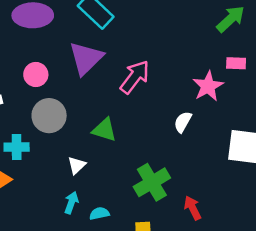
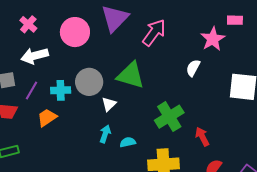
pink circle: (36, 74) -> (75, 32), size x1.5
gray circle: (49, 116) -> (89, 82), moved
green triangle: (104, 130) -> (131, 75), size x1.4

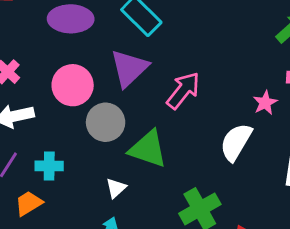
pink star: (213, 39) -> (265, 103), size x0.7
white semicircle: (193, 68) -> (236, 142), size x1.6
gray circle: (89, 82) -> (106, 122), moved

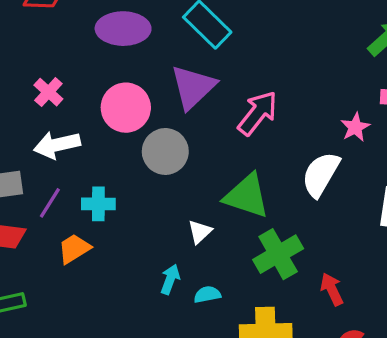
green triangle: (148, 149) -> (247, 196), moved
white triangle: (116, 188) -> (200, 232), moved

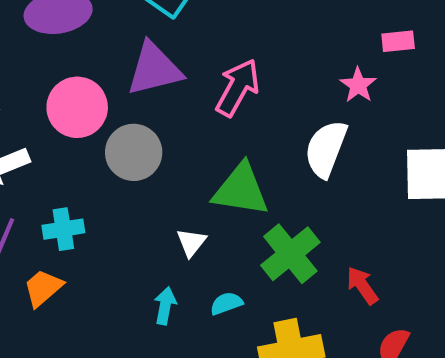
purple triangle: (193, 87) -> (154, 69), turned 39
cyan semicircle: (207, 294) -> (226, 303), moved

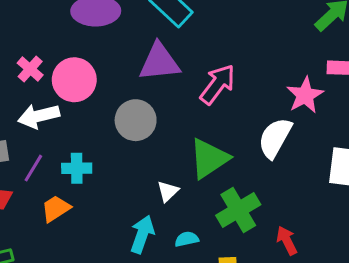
pink star: (358, 85) -> (305, 95), size x1.4
pink circle: (77, 107) -> (74, 80), moved
green triangle: (241, 190) -> (209, 158), turned -51
cyan arrow: (165, 306) -> (142, 234), size x1.4

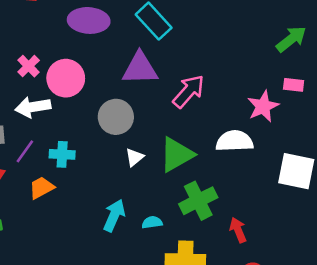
white semicircle: (275, 138) -> (234, 141), turned 54
white triangle: (168, 191) -> (135, 157), moved

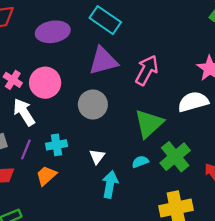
white arrow: (33, 107) -> (24, 112), turned 80
white triangle: (135, 157) -> (97, 157), moved
cyan semicircle: (152, 222) -> (140, 162), moved

